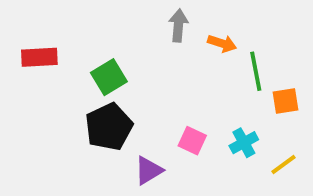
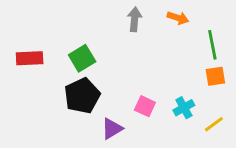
orange arrow: (222, 43) -> (178, 18), moved
red rectangle: (39, 57) -> (30, 58), moved
green line: (256, 71) -> (212, 45), moved

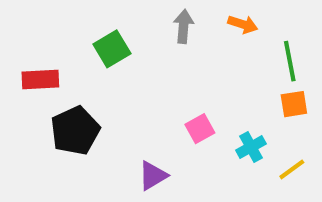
green square: (82, 58) -> (112, 49), moved
black pentagon: (82, 96) -> (75, 131), moved
pink square: (145, 106) -> (200, 129), moved, turned 36

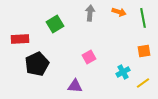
green line: (290, 61) -> (143, 18), moved
pink square: (200, 129) -> (89, 57), moved
purple triangle: (153, 176) -> (75, 86), turned 35

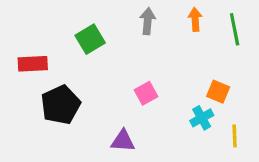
orange arrow: (119, 12) -> (195, 19), turned -112
orange square: (144, 51) -> (218, 92), moved, turned 32
yellow line: (143, 83) -> (235, 136), turned -56

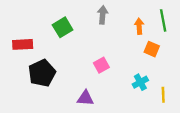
orange arrow: (195, 19) -> (139, 26), moved
orange square: (218, 92) -> (152, 49), moved

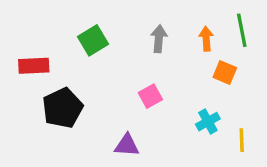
gray arrow: (103, 15) -> (159, 39), moved

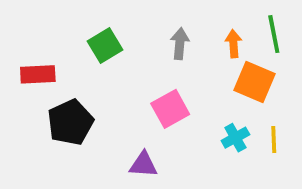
orange square: (225, 72) -> (255, 82), size x1.5
pink square: (150, 96) -> (170, 109), size x1.4
yellow line: (242, 140) -> (274, 140), moved

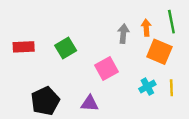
gray arrow: (180, 44) -> (123, 34), moved
green square: (105, 46) -> (66, 48), moved
black pentagon: (70, 122) -> (45, 101), moved

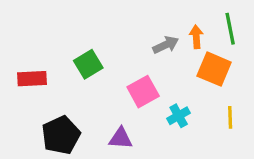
gray arrow: (123, 34) -> (166, 45), turned 60
red rectangle: (24, 47) -> (32, 79), moved
cyan cross: (147, 87) -> (179, 116), moved

